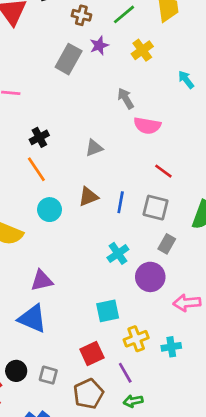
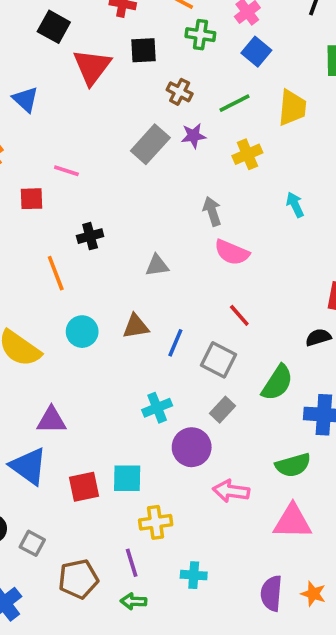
orange line: (36, 169) -> (56, 273), moved
cyan cross: (171, 347) -> (194, 575), moved
red square: (92, 354) -> (84, 487), moved

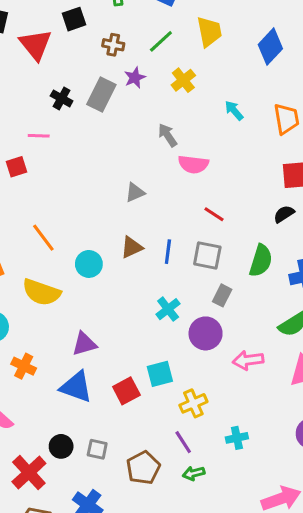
black cross: (90, 236) -> (62, 98), moved, turned -30
orange line: (56, 273) -> (43, 238), moved

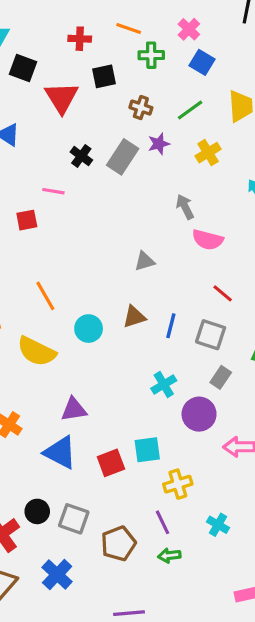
cyan cross: (237, 438) -> (218, 525), turned 35
gray square: (97, 449) -> (74, 519), size x1.4

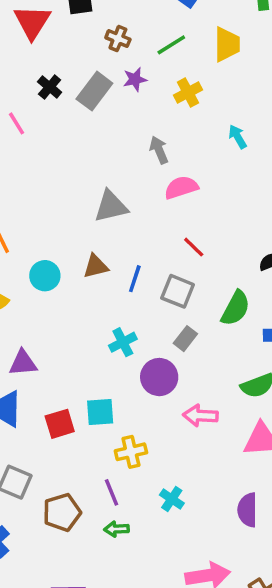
pink line: (53, 191) -> (16, 123), turned 45
pink semicircle: (208, 240) -> (181, 188), turned 144
gray triangle: (145, 261) -> (111, 206), size x1.5

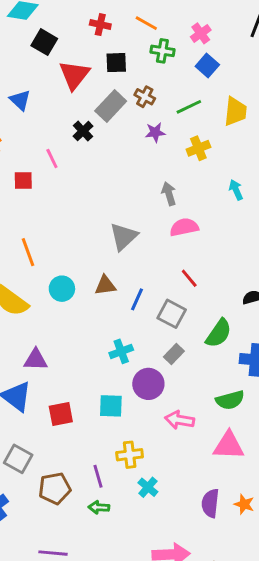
gray rectangle: (94, 91) -> (111, 106), moved
gray triangle: (111, 206) -> (124, 237), turned -36
cyan square: (100, 412) -> (111, 406), moved
yellow cross: (131, 452) -> (130, 455), moved

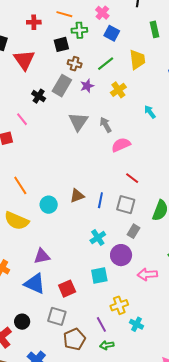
black square: (116, 63) -> (61, 44), moved
gray rectangle: (111, 106) -> (62, 86), moved
gray triangle: (124, 237) -> (78, 122), moved
gray square: (18, 459) -> (57, 316), moved

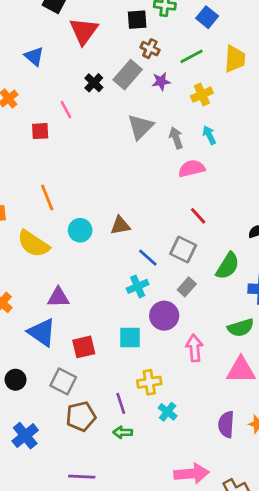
cyan arrow: (150, 112) -> (209, 135), moved
blue line: (100, 200) -> (148, 258), moved, turned -70
pink arrow: (147, 274) -> (194, 348), turned 78

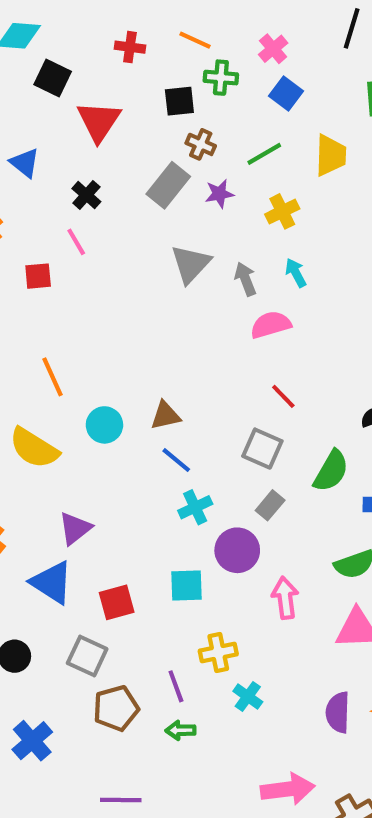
black cross: (94, 83) -> (86, 195), moved
blue line: (148, 258) -> (176, 460), moved
purple triangle: (58, 297) -> (75, 528), turned -35

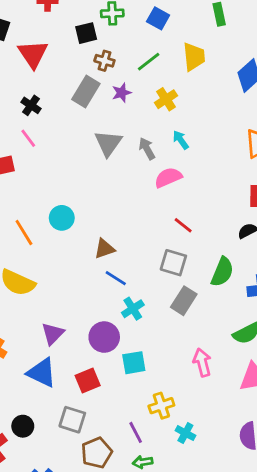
cyan circle: (104, 425) -> (62, 218), moved
gray rectangle: (270, 505) -> (184, 301), size x1.4
purple circle: (237, 550) -> (104, 337), moved

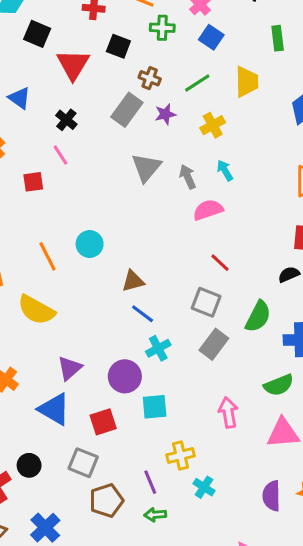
black square: (86, 33) -> (118, 46), moved, turned 30

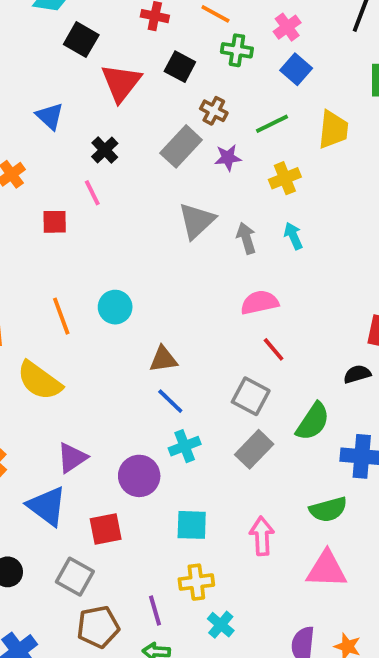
pink semicircle: (208, 210) -> (260, 302), moved
cyan square: (155, 407) -> (192, 525), moved

